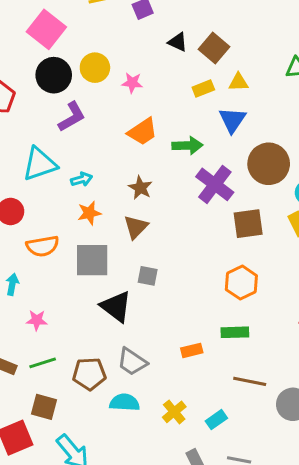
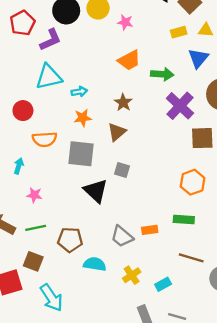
purple L-shape: (72, 117) -> (50, 40), moved
gray trapezoid: (132, 362) -> (122, 236), moved

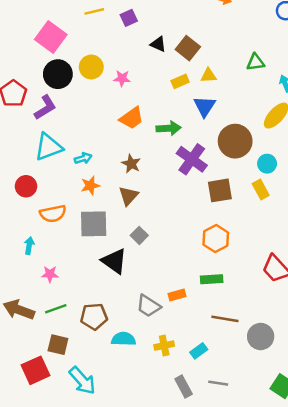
gray square: (122, 170) -> (139, 235), turned 35
yellow cross: (132, 275) -> (164, 346), turned 30

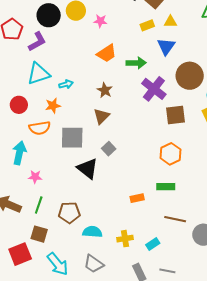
orange star: (90, 186) -> (53, 106), moved
cyan arrow: (29, 246) -> (19, 153), size x1.6
gray trapezoid: (148, 306) -> (94, 264), moved
green line: (56, 309) -> (39, 205), turned -54

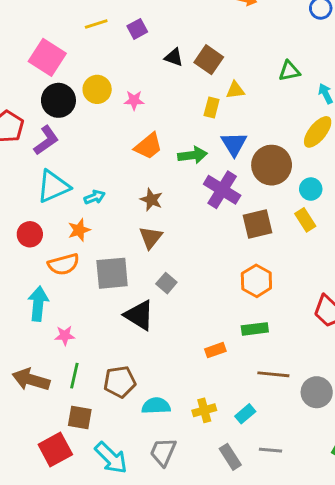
yellow rectangle: (147, 25) -> (212, 107), moved, turned -48
blue triangle: (166, 46) -> (234, 144), moved
gray trapezoid: (94, 264) -> (163, 452), turned 85

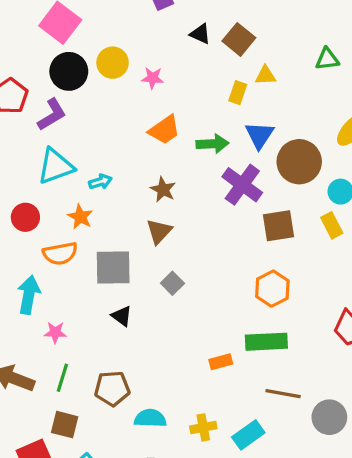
orange star: (79, 230) -> (80, 217), turned -30
black triangle: (139, 315) -> (122, 316), moved, size x0.6
green rectangle: (255, 329) -> (266, 342), size x1.4
cyan rectangle: (245, 414) -> (248, 435), size x1.4

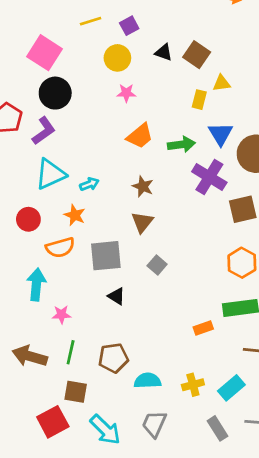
yellow circle: (113, 63) -> (117, 58), moved

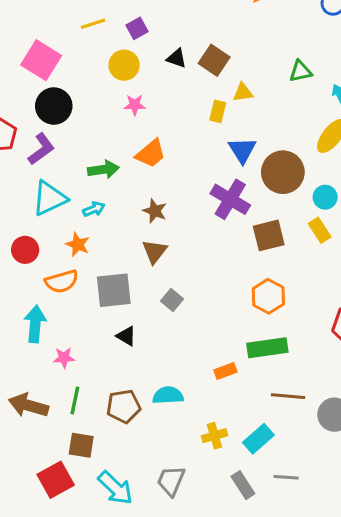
green arrow: (181, 144) -> (103, 169), moved
cyan semicircle: (148, 381) -> (168, 395), moved

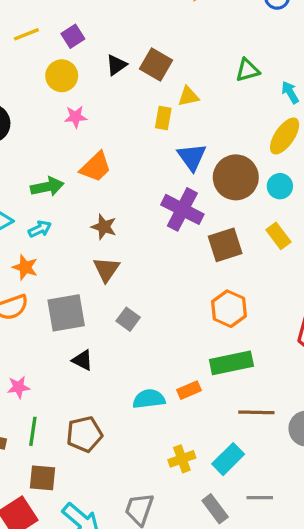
black triangle: (177, 58) -> (116, 65), turned -50
cyan circle: (325, 197) -> (280, 186), moved
cyan semicircle: (168, 395) -> (149, 399), moved

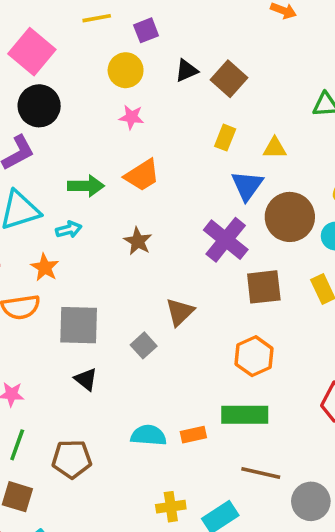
yellow triangle: (188, 96) -> (275, 148), moved
brown triangle: (106, 269) -> (180, 312), moved

